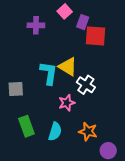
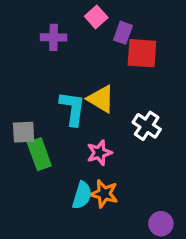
white cross: (86, 85) -> (147, 126), moved
green rectangle: (26, 126) -> (39, 154), moved
orange star: (88, 131) -> (104, 194), moved

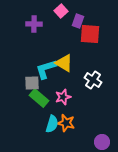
cyan L-shape: (72, 108) -> (46, 69), turned -115
gray square: (24, 132) -> (32, 83), moved
green rectangle: (39, 154) -> (39, 98), moved, turned -30

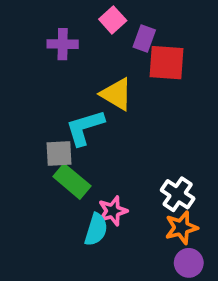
yellow triangle: (64, 63) -> (116, 94), moved
white cross: (93, 80) -> (178, 194), moved
pink star: (63, 97) -> (113, 211), moved
orange star: (66, 123) -> (181, 228), moved, turned -30

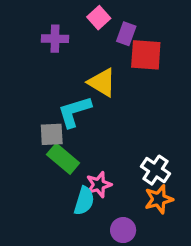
purple circle: (189, 263) -> (123, 230), moved

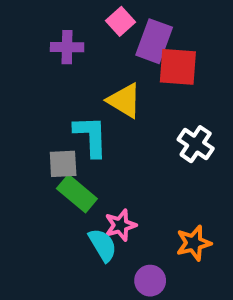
purple rectangle: (126, 34) -> (154, 41), size x1.5
cyan L-shape: (74, 112) -> (91, 136), turned 105
white cross: (155, 170) -> (196, 144), moved
cyan semicircle: (84, 201) -> (103, 245), turned -48

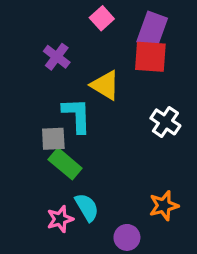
purple rectangle: (154, 41) -> (152, 30), moved
purple cross: (67, 47) -> (57, 57), moved, turned 36
pink star: (120, 225) -> (60, 219), moved

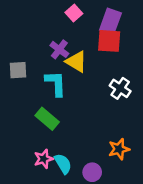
purple cross: (57, 57) -> (59, 49), moved
gray square: (53, 139) -> (18, 70), moved
cyan semicircle: (87, 207) -> (63, 164), moved

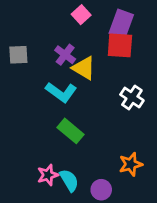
gray square: (18, 70) -> (18, 55), moved
cyan L-shape: (56, 83) -> (61, 92), turned 128
green rectangle: (47, 119) -> (70, 131), moved

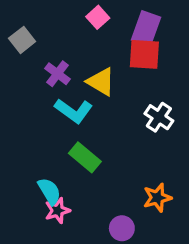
gray square: (18, 55) -> (22, 40), moved, turned -35
purple cross: (65, 55) -> (57, 74), moved
cyan semicircle: (69, 180) -> (49, 191), moved

